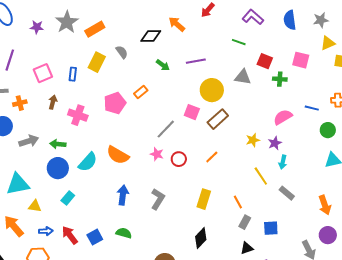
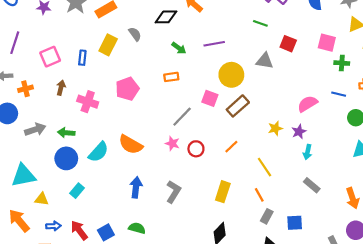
green cross: (280, 79) -> (342, 63), moved
orange rectangle: (141, 92) -> (171, 77), moved, turned 32
yellow line: (261, 176) -> (265, 167), moved

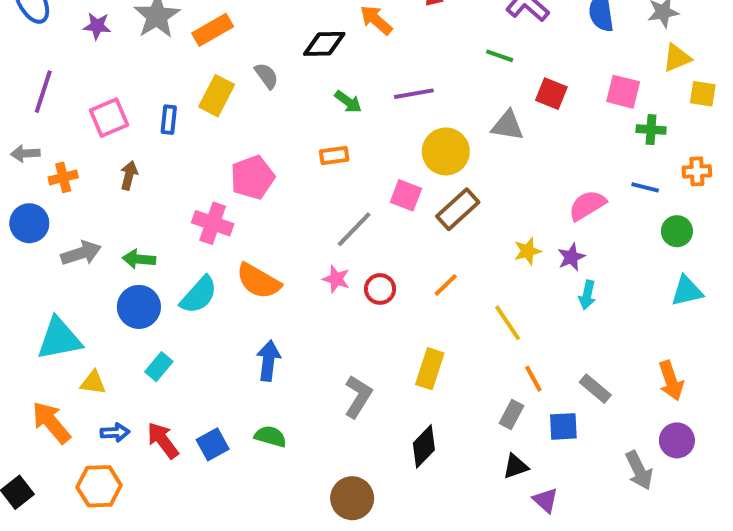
pink cross: (88, 102) -> (213, 223), moved
gray rectangle: (312, 185) -> (595, 389), moved
gray L-shape: (173, 192) -> (358, 397), moved
orange line: (259, 195) -> (533, 379), moved

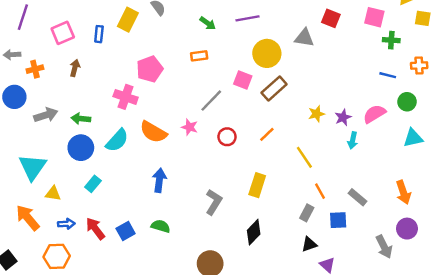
pink semicircle: (587, 205) -> (374, 114), moved
pink star: (336, 279) -> (190, 127), moved
cyan triangle: (59, 339) -> (33, 167), turned -44

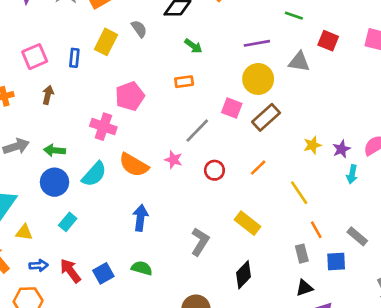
purple line: (248, 18) -> (257, 43), moved
yellow rectangle: (257, 185) -> (248, 223), turned -70
gray rectangle: (307, 213) -> (302, 254), turned -42

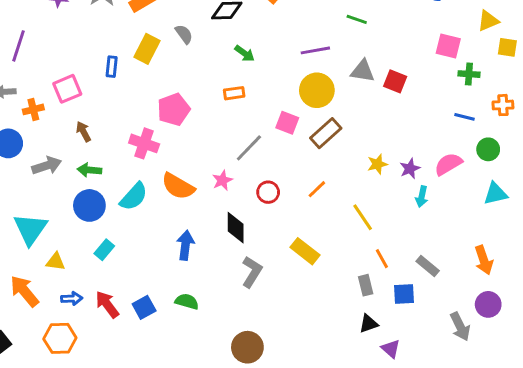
red square: (328, 41) -> (395, 81), moved
pink square: (35, 57) -> (67, 89), moved
brown arrow: (48, 95) -> (84, 132), moved, turned -42
pink star: (173, 160) -> (222, 180), turned 30
black diamond: (244, 275) -> (236, 228), moved, turned -44

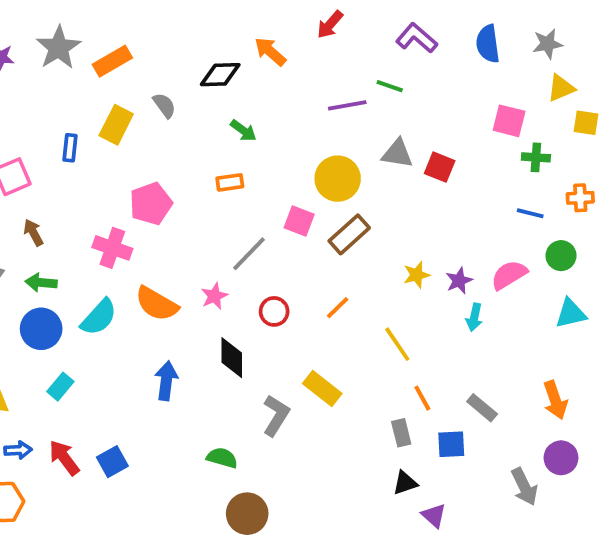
purple line: (315, 50) -> (347, 105), moved
gray L-shape: (252, 272) -> (276, 415), moved
green semicircle: (187, 301) -> (222, 458), moved

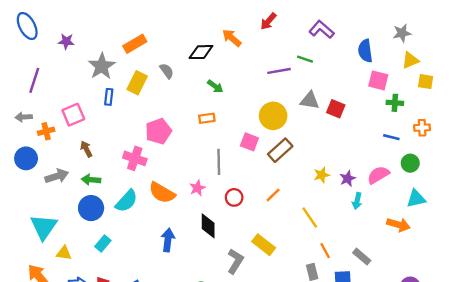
blue semicircle: (488, 44) -> (365, 51), moved
gray star: (58, 48) -> (102, 66), moved
gray line: (249, 254) -> (219, 162), turned -45
orange arrow: (555, 400) -> (398, 225), moved, turned -55

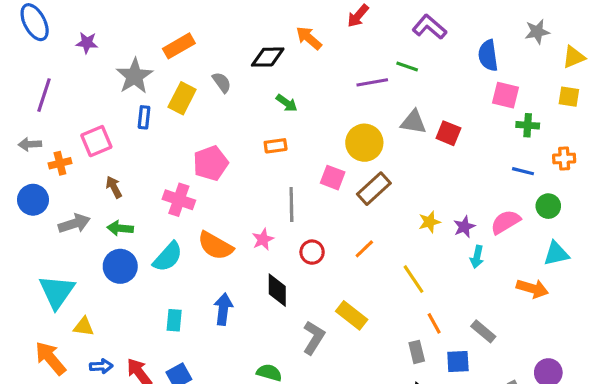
yellow triangle: (410, 60) -> (574, 57), moved
cyan rectangle: (103, 244) -> (174, 320), moved, turned -35

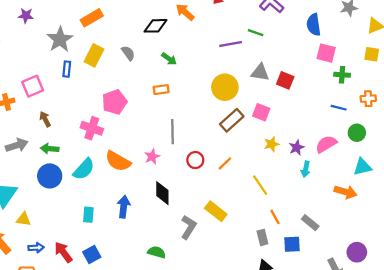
gray semicircle: (222, 82) -> (128, 53), moved
pink square: (333, 178) -> (261, 112), moved
red circle: (312, 252) -> (195, 160), moved

